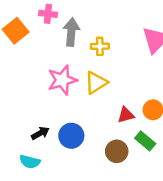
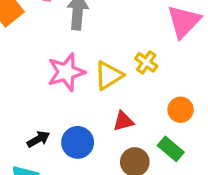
yellow cross: (100, 46) -> (146, 62), moved, turned 36
red triangle: (126, 115) -> (123, 121), moved

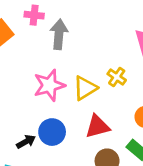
red triangle: (123, 121) -> (97, 127), size x1.4
blue circle: (78, 142) -> (52, 132), moved

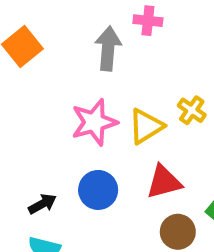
pink cross: (34, 15) -> (148, 21), moved
black arrow: (26, 142) -> (42, 204), moved

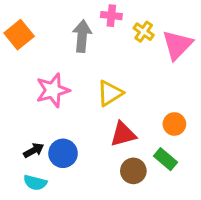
yellow cross: (192, 110) -> (144, 32), moved
pink star: (94, 122) -> (53, 90), moved
blue circle: (98, 190) -> (63, 153), moved

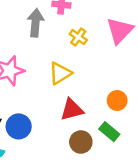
yellow cross: (144, 32) -> (78, 37), moved

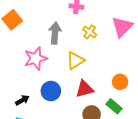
gray arrow: (35, 23) -> (55, 33), moved
blue circle: (19, 126) -> (51, 91), moved

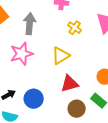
gray arrow: (55, 33) -> (30, 24), moved
blue circle: (51, 91) -> (34, 99), moved

